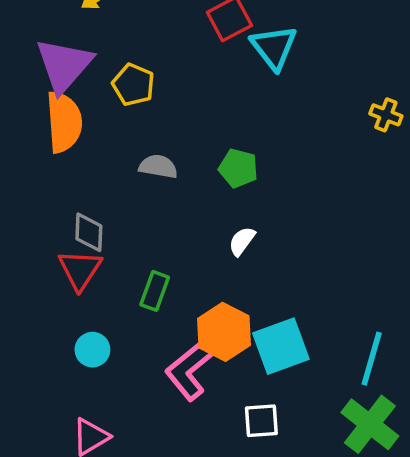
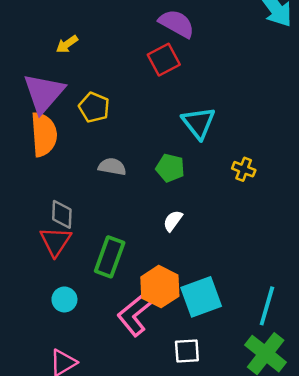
cyan triangle: (274, 47) -> (199, 123), moved
yellow cross: (386, 115) -> (244, 169), moved
green rectangle: (155, 291) -> (110, 257), size x1.4

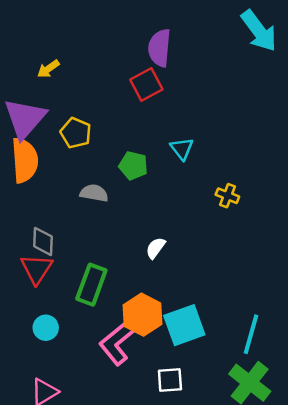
purple semicircle: (177, 24) -> (159, 48), turned -114
cyan triangle: (199, 123) -> (182, 149), size x0.7
green pentagon: (170, 168) -> (133, 166), moved

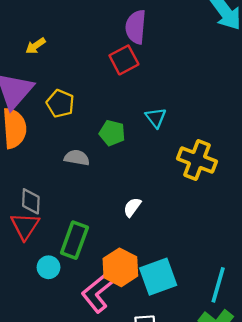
yellow cross: (227, 196) -> (197, 160), size x1.8
cyan circle: (46, 328) -> (49, 267), moved

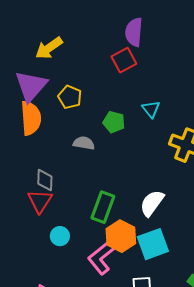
yellow arrow: (36, 46) -> (49, 48), size x1.6
white semicircle: (132, 207) -> (152, 203), moved, size x1.6
green rectangle: (74, 240) -> (103, 207), moved

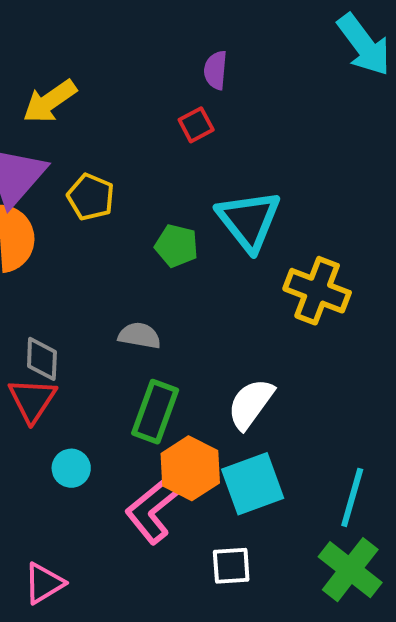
purple semicircle: (134, 32) -> (216, 70), size x0.7
red square: (124, 60) -> (196, 125), size x0.7
cyan triangle: (151, 109) -> (249, 220), size x1.8
gray semicircle: (84, 143) -> (139, 336), moved

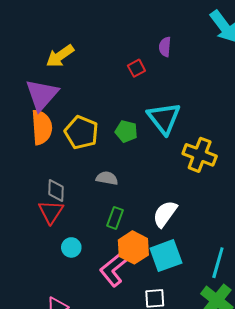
purple semicircle: (216, 70) -> (165, 47), moved
yellow pentagon: (91, 197) -> (81, 132), moved, size x1.4
green rectangle: (155, 412) -> (115, 218), size x0.7

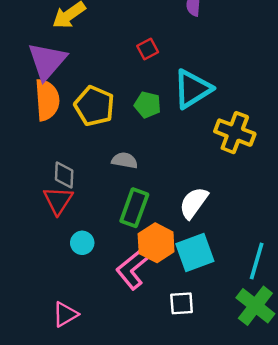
red square: (136, 68) -> (148, 49), moved
cyan triangle: (164, 118) -> (192, 89), turned 36
green rectangle: (115, 218) -> (134, 208), size x1.4

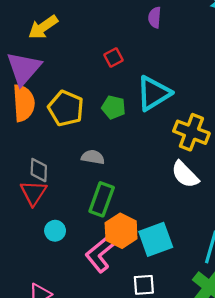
white semicircle: (194, 203) -> (185, 174), moved, turned -80

